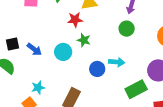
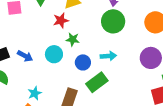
green circle: (127, 29) -> (113, 21), size x1.5
blue circle: (97, 69) -> (83, 62), moved
green rectangle: (136, 89) -> (97, 82), moved

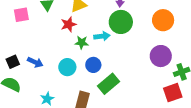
cyan circle: (54, 54) -> (67, 67), moved
cyan arrow: (108, 56) -> (102, 36), moved

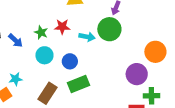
orange circle: (163, 20) -> (155, 52), moved
red star: (69, 24) -> (62, 27), moved
green star: (82, 43) -> (41, 32), moved

